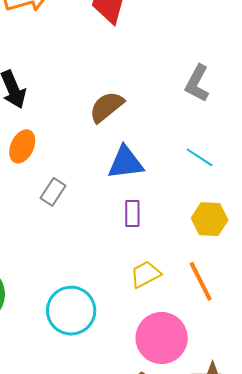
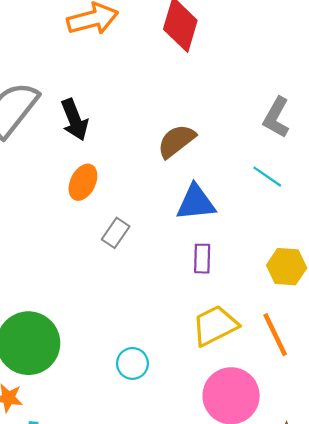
cyan line: (199, 157) -> (267, 177), moved
yellow trapezoid: (145, 274) -> (215, 325), size x1.4
cyan circle: (71, 311) -> (132, 363), size x0.6

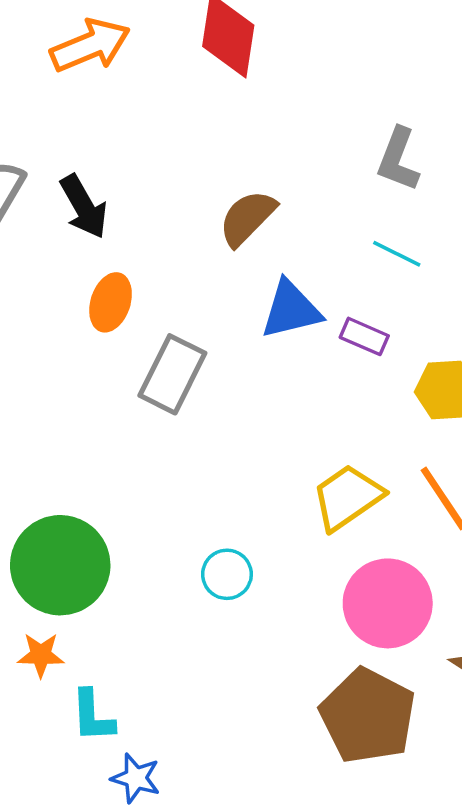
gray rectangle: (116, 233) -> (172, 374), size x1.6
purple rectangle: (202, 259) -> (364, 336), moved, turned -60

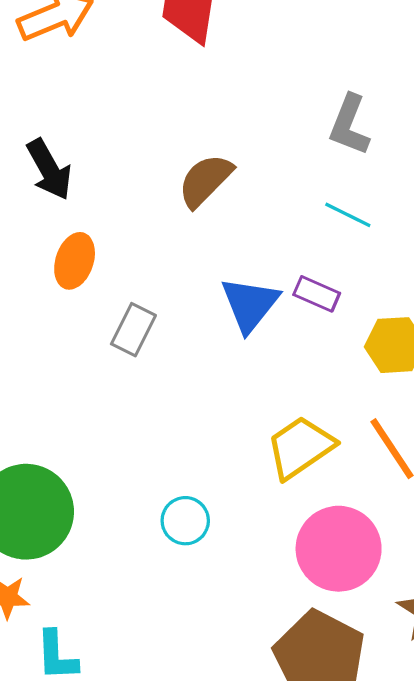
blue triangle: (291, 310) -> (250, 304), moved, turned -38
gray rectangle: (172, 374) -> (133, 330), size x0.7

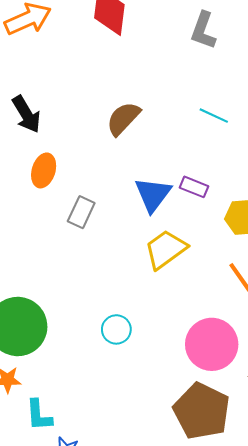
gray L-shape: (349, 125) -> (203, 30), moved
cyan line: (348, 215) -> (214, 116), moved
yellow trapezoid: (300, 447) -> (166, 249), moved

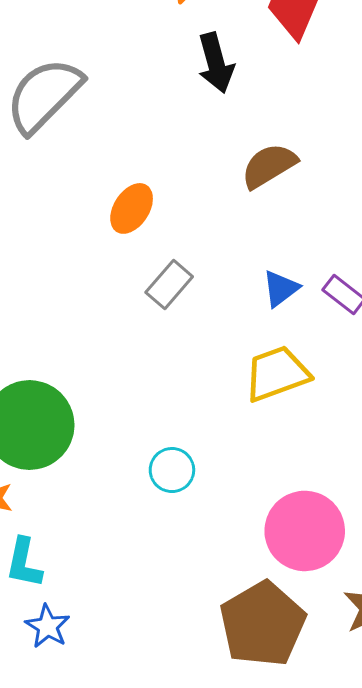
black arrow: (26, 114) -> (216, 63), moved
blue triangle: (153, 194) -> (281, 288), size x0.7

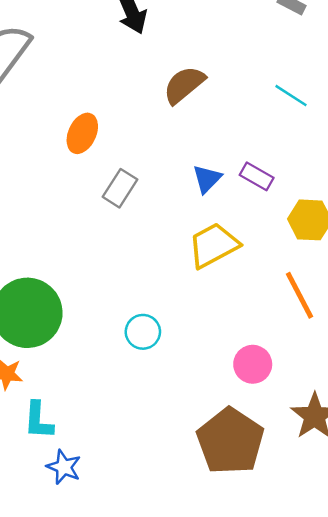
pink circle: (305, 531) -> (253, 364), size x0.6

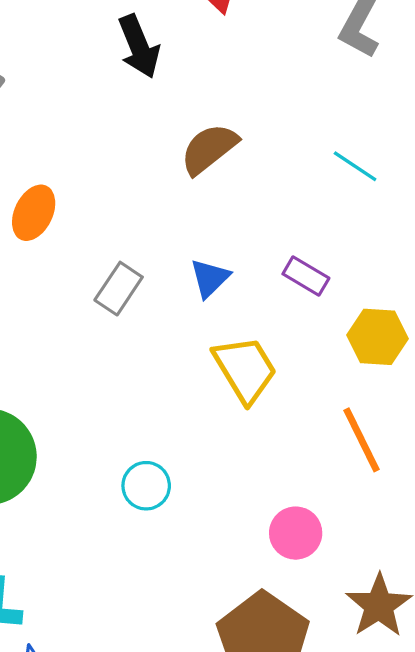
orange ellipse: (82, 133) -> (34, 213), moved
blue triangle: (207, 179) -> (210, 278), moved
yellow trapezoid: (213, 245) -> (245, 369), turned 86

